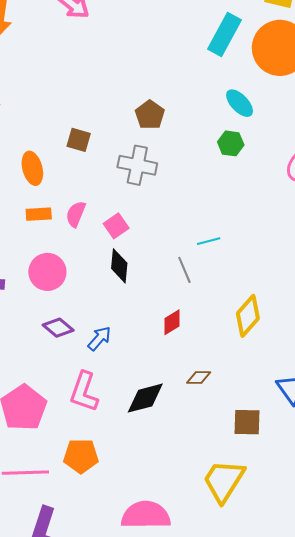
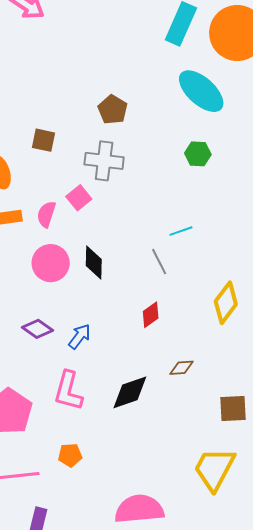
cyan ellipse: (240, 103) -> (201, 91), size x1.6
green hexagon: (231, 143) -> (198, 154), moved
pink square: (116, 226) -> (79, 198), moved
pink circle: (47, 272) -> (51, 263), moved
orange pentagon: (81, 456) -> (70, 455), size x0.7

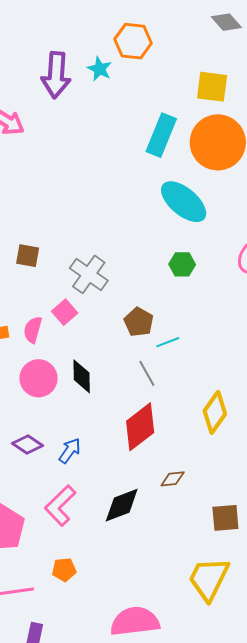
brown pentagon: (113, 110) -> (139, 322), moved
gray cross: (104, 161) -> (89, 274), turned 30
red diamond: (151, 315) -> (140, 427), size x1.8
pink L-shape: (68, 391) -> (60, 506), turned 33

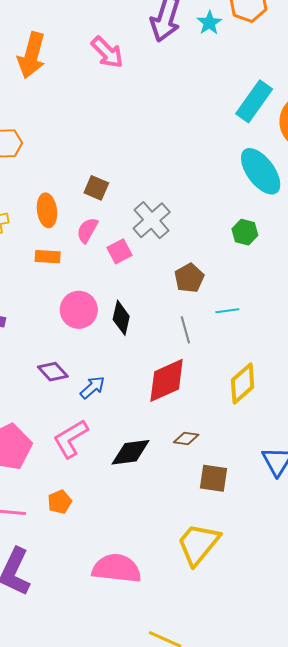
pink semicircle: (33, 330) -> (87, 230), moved
cyan line: (168, 342) -> (227, 311), moved
brown square: (225, 518) -> (214, 478), moved
orange pentagon: (64, 570) -> (60, 502), turned -30

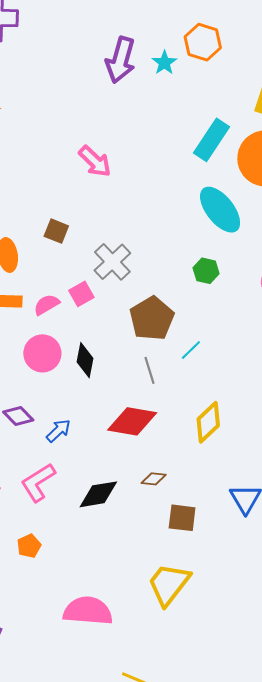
pink arrow: (107, 52) -> (95, 161), moved
pink semicircle: (87, 230) -> (47, 305), moved, turned 32
brown pentagon: (189, 278) -> (152, 318), size x1.5
cyan line: (227, 311) -> (191, 350), turned -35
red diamond: (167, 380) -> (132, 421), turned 36

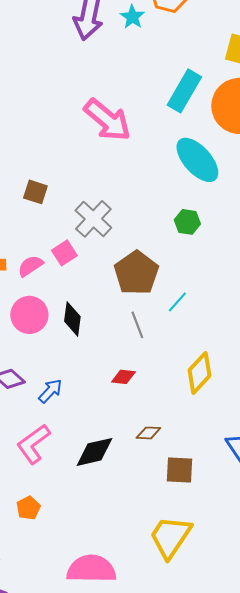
pink arrow: (95, 161) -> (107, 120), moved, size x1.4
red diamond: (132, 421) -> (123, 377), size x0.5

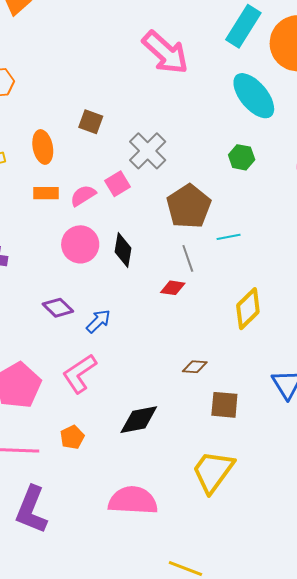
cyan line: (177, 302) -> (229, 237), turned 35
red diamond: (123, 377) -> (173, 288), moved
black diamond: (94, 452) -> (139, 420), moved

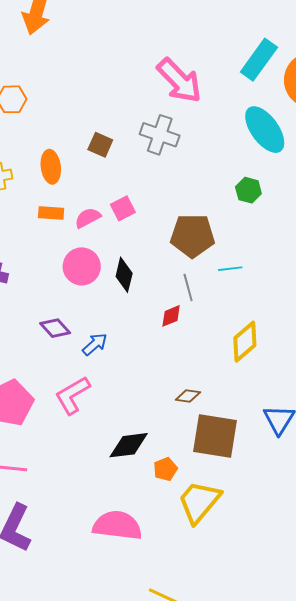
gray cross: (148, 151) -> (160, 135), moved, turned -30
brown pentagon: (189, 206) -> (192, 236), turned 30
red diamond: (173, 288) -> (171, 316), turned -35
brown square: (224, 405) -> (215, 436), size x1.6
orange pentagon: (72, 437) -> (165, 469), moved

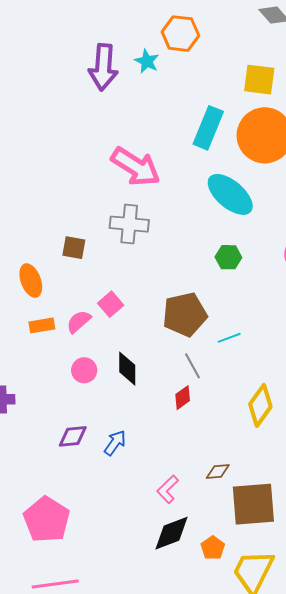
pink circle: (82, 266) -> (84, 370), size x0.7
purple diamond: (55, 328) -> (73, 436), turned -40
pink L-shape: (72, 395) -> (168, 489), moved, size x0.7

